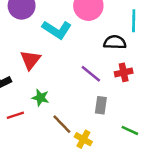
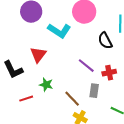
black semicircle: (115, 42) -> (105, 41), turned -120
red cross: (124, 72) -> (109, 73), moved
brown line: (62, 124) -> (72, 99), moved

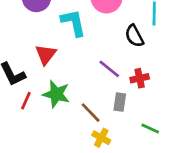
cyan L-shape: (59, 31) -> (73, 23), turned -135
green star: (46, 85) -> (56, 94), size x1.5
red line: (26, 99) -> (26, 101), moved, turned -48

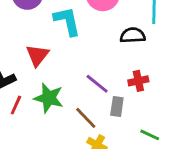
black semicircle: (134, 36) -> (133, 35), turned 115
purple line: (109, 69) -> (97, 84), moved

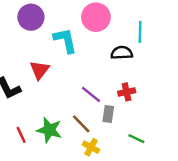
green star: (49, 98) -> (49, 130), moved
red line: (16, 105) -> (21, 135), moved, turned -49

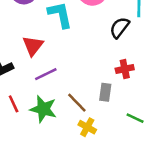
black semicircle: (122, 53) -> (120, 28), turned -50
purple line: (91, 94) -> (46, 74), moved, turned -65
red line: (21, 135) -> (14, 104), moved

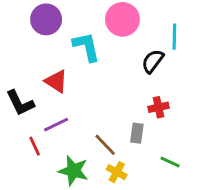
red triangle: (33, 46) -> (56, 81), turned -35
purple line: (46, 74) -> (56, 125), moved
green star: (43, 109) -> (73, 171), moved

